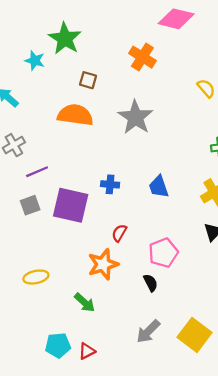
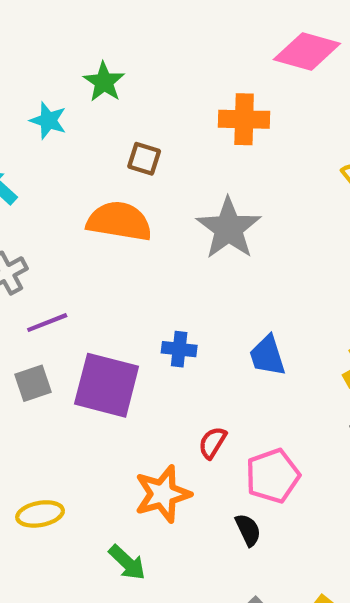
green star: (65, 39) -> (104, 82), size x0.7
orange cross: (142, 57) -> (244, 119), turned -32
red semicircle: (119, 233) -> (212, 443), moved

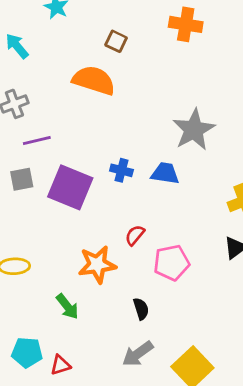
gray star: (229, 228) -> (194, 130), moved
blue trapezoid: (267, 356) -> (165, 173), moved, turned 108
black semicircle: (248, 530) -> (141, 309), moved

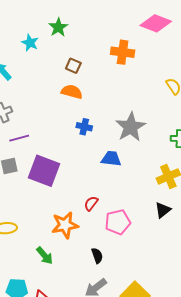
orange semicircle: (94, 80) -> (72, 92), moved, size x0.7
blue cross: (121, 170) -> (84, 127), moved

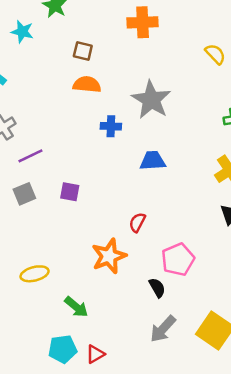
gray star: (131, 127) -> (151, 100), moved
purple square: (44, 171) -> (70, 192), size x0.5
pink pentagon: (118, 222) -> (178, 259), moved
green arrow: (45, 256) -> (76, 307), moved

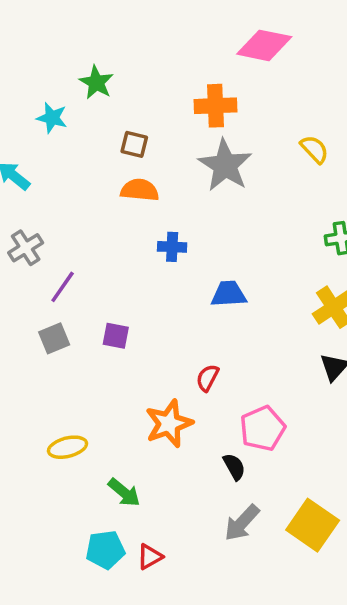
gray star: (151, 100) -> (225, 165), moved
purple line: (30, 156) -> (63, 287), turned -30

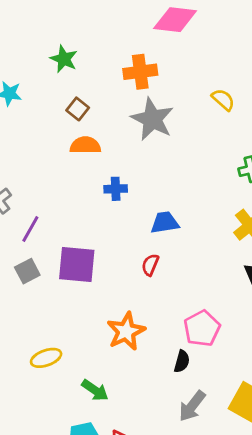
green star: (96, 82) -> (64, 59), moved
brown square: (134, 144) -> (78, 109), turned 30
purple square: (116, 336) -> (77, 265), size x1.8
red semicircle: (208, 378) -> (150, 265), moved
black semicircle: (234, 467) -> (182, 361), turned 50

